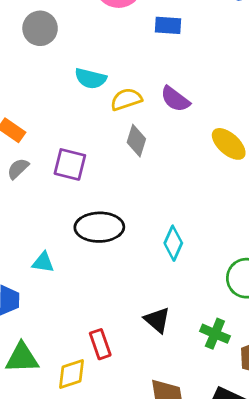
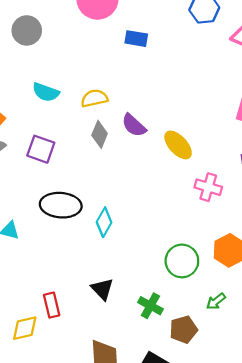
cyan semicircle: (91, 78) -> (46, 92), moved
purple semicircle: (175, 99) -> (134, 125), moved
cyan diamond: (173, 243) -> (104, 222), moved

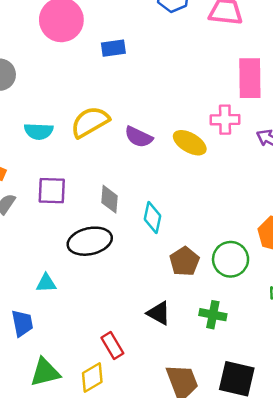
yellow semicircle: (94, 98) -> (90, 122), size x1.4
gray diamond: (100, 134) -> (110, 199), moved
pink cross: (208, 187) -> (225, 120), moved
cyan diamond: (104, 222) -> (153, 218), moved
brown pentagon: (183, 329) -> (184, 261), moved

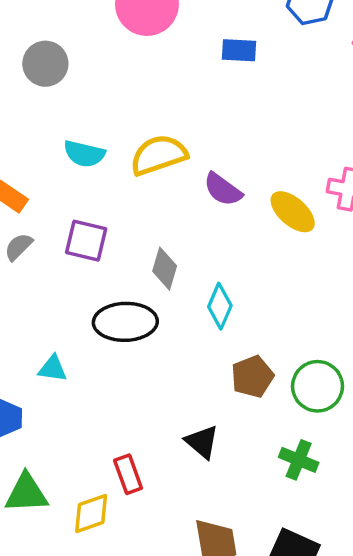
blue rectangle: (113, 48) -> (239, 50), moved
green cross: (213, 315) -> (299, 460), moved

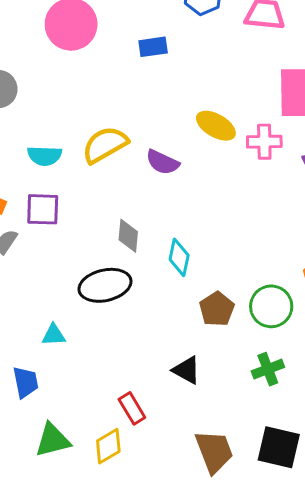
yellow ellipse: (293, 212) -> (216, 126), moved
purple square: (86, 241) -> (43, 209), moved
green cross: (299, 460) -> (268, 369), turned -32

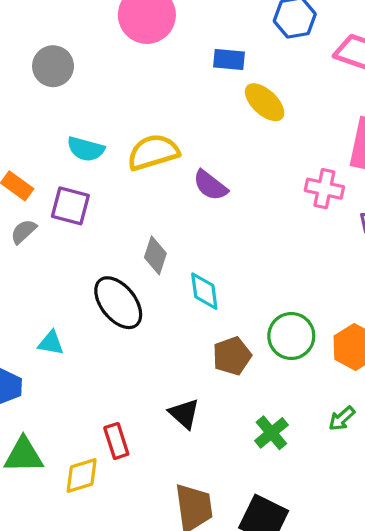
yellow ellipse: (216, 126) -> (265, 102), moved
cyan diamond: (179, 257) -> (204, 291), turned -33
black ellipse: (105, 285) -> (118, 303), turned 51
green circle: (271, 306) -> (291, 336), moved
green cross: (268, 369) -> (271, 433), turned -32

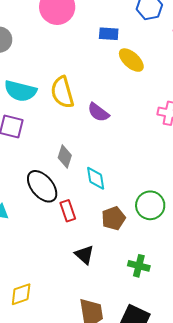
cyan semicircle: (86, 149) -> (20, 91), size x1.4
yellow semicircle: (153, 152) -> (62, 92), turned -88
green cross: (271, 433) -> (139, 266), turned -35
red rectangle: (116, 441) -> (68, 211), moved

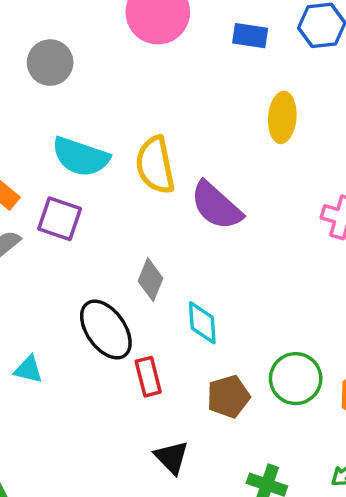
blue rectangle: (109, 34) -> (250, 36), moved
yellow ellipse: (131, 60) -> (282, 117), turned 48
purple semicircle: (98, 112) -> (216, 206), size x1.4

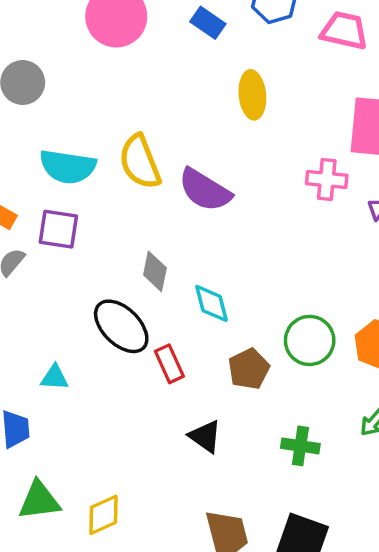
blue rectangle: (250, 36) -> (208, 23), turned 36

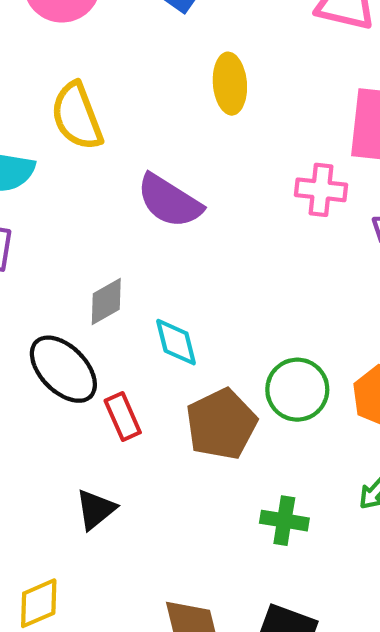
yellow semicircle: (140, 162) -> (77, 116), moved
gray diamond: (155, 271) -> (106, 301), turned 48
brown pentagon: (249, 369) -> (221, 424), size x1.4
black triangle: (205, 436) -> (96, 509), moved, turned 45

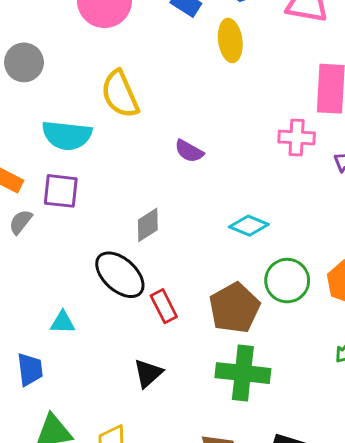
yellow ellipse: (230, 84) -> (230, 41), moved
purple semicircle: (169, 201) -> (189, 151), size x0.6
cyan diamond: (176, 342) -> (249, 226), moved, turned -51
green cross: (284, 521) -> (243, 373), moved, size x1.6

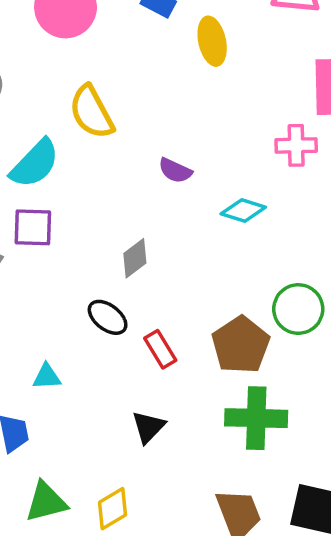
cyan semicircle: (67, 135) -> (35, 164), turned -48
cyan diamond: (249, 226) -> (243, 211), moved
black ellipse: (120, 275) -> (108, 317), size x0.7

